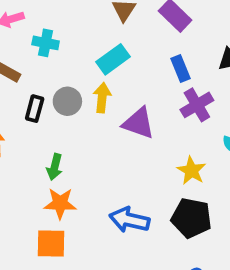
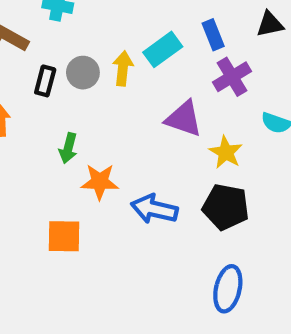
cyan rectangle: (113, 59) -> (163, 49), moved
purple triangle: (139, 123) -> (184, 119), moved
orange star: (60, 203) -> (100, 182), moved

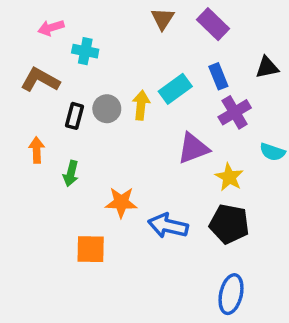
purple triangle: (184, 119) -> (193, 148), turned -40
green arrow: (68, 148) -> (71, 174), moved

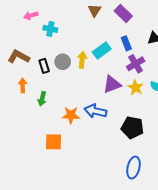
brown L-shape: (40, 80) -> (18, 57), moved
black rectangle: (74, 116) -> (44, 66), turned -32
yellow star: (229, 177) -> (136, 87), moved
blue arrow: (168, 226) -> (96, 111), moved

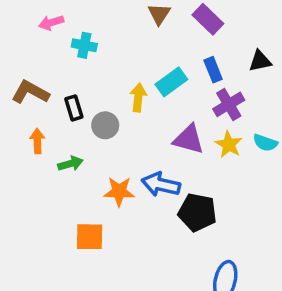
gray circle: (63, 62) -> (105, 125), moved
purple triangle: (112, 84) -> (189, 139), turned 36
green arrow: (42, 99) -> (70, 164), turned -120
black pentagon: (132, 128) -> (197, 212), moved

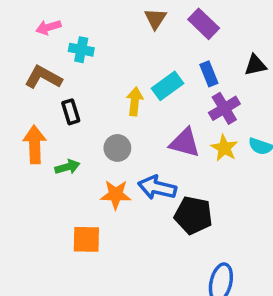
brown L-shape: (30, 92) -> (43, 77), moved
gray circle: (105, 125) -> (117, 148), moved
orange arrow: (37, 141) -> (35, 145), size x1.5

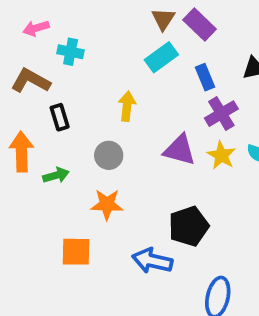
brown triangle: (155, 19) -> (163, 19), moved
cyan rectangle: (167, 86) -> (161, 57), moved
blue arrow: (157, 188) -> (152, 261), moved
black pentagon: (193, 215) -> (189, 226), turned -30

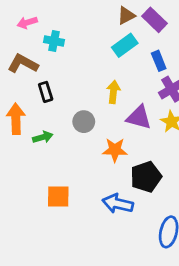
brown triangle: (163, 19) -> (126, 16), turned 30
yellow arrow: (127, 106) -> (113, 92), moved
orange star: (107, 204) -> (115, 150), moved

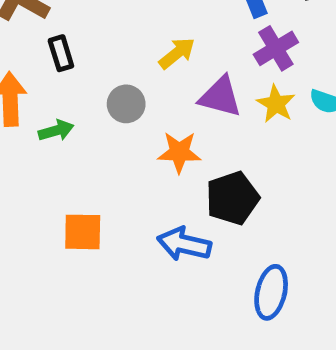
yellow arrow: (113, 92) -> (177, 53), turned 45

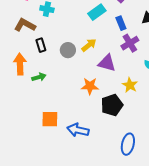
gray circle: (126, 104) -> (68, 50), moved
yellow star: (276, 104) -> (130, 85), moved
blue arrow: (184, 244) -> (78, 130), moved

